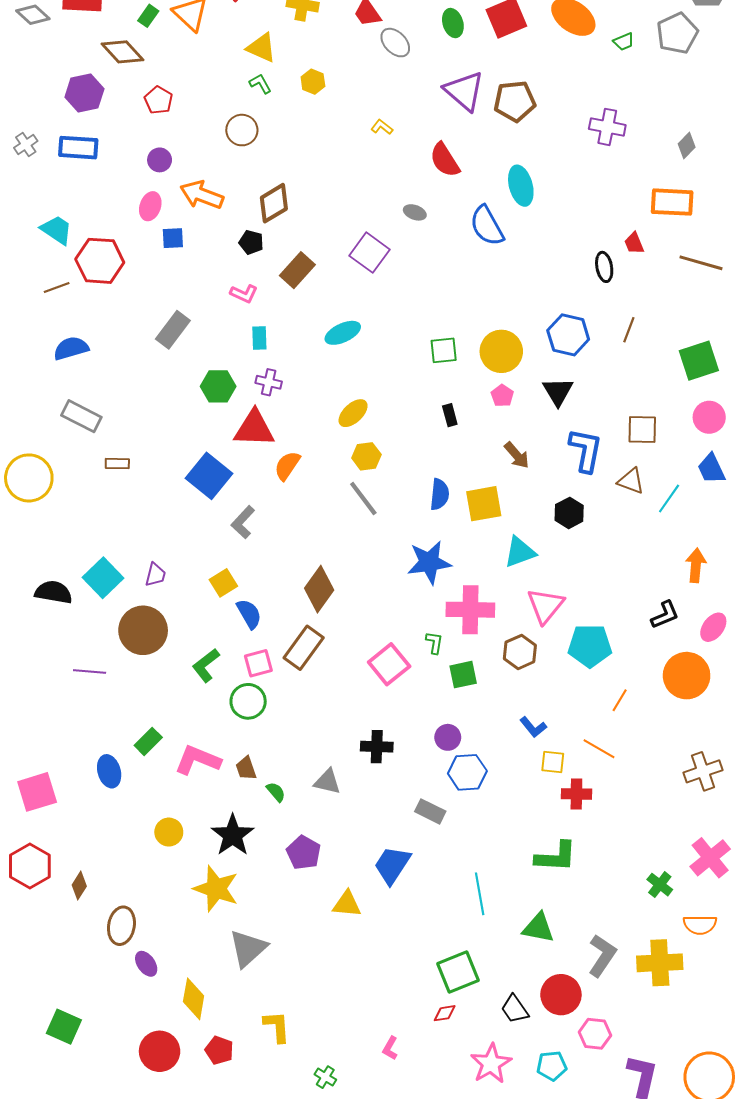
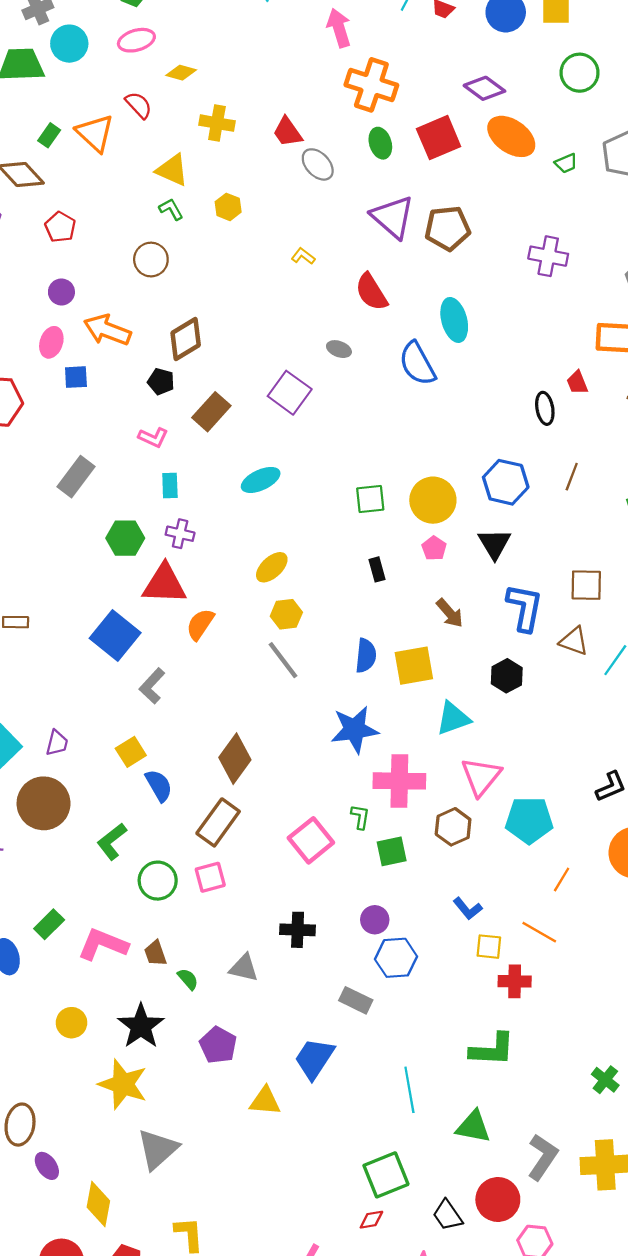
pink square: (258, 663) -> (210, 877), moved

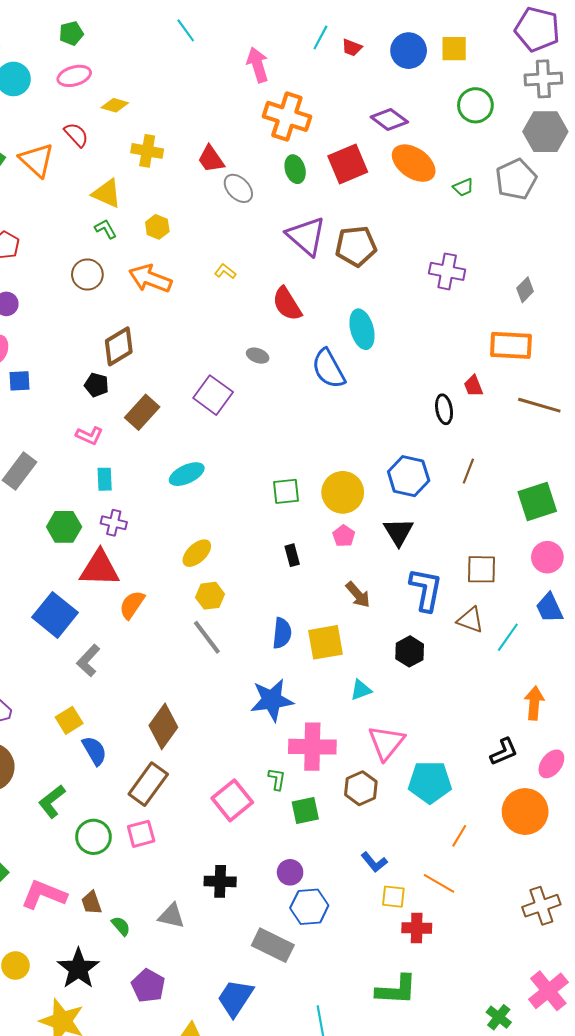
orange arrow: (107, 330) -> (150, 279), moved
cyan triangle: (453, 718) -> (361, 690), size x0.7
gray rectangle: (356, 1000) -> (273, 945), size x1.4

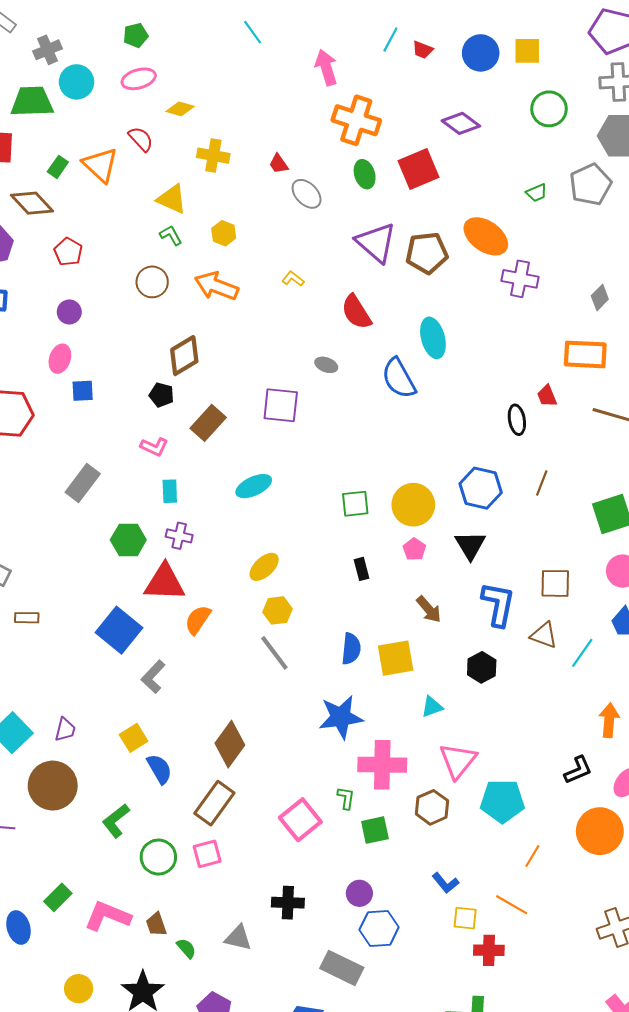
red trapezoid: (211, 159) -> (279, 164), size x0.7
orange ellipse: (414, 163) -> (486, 236), moved
purple square: (213, 395) -> (281, 405), turned -30

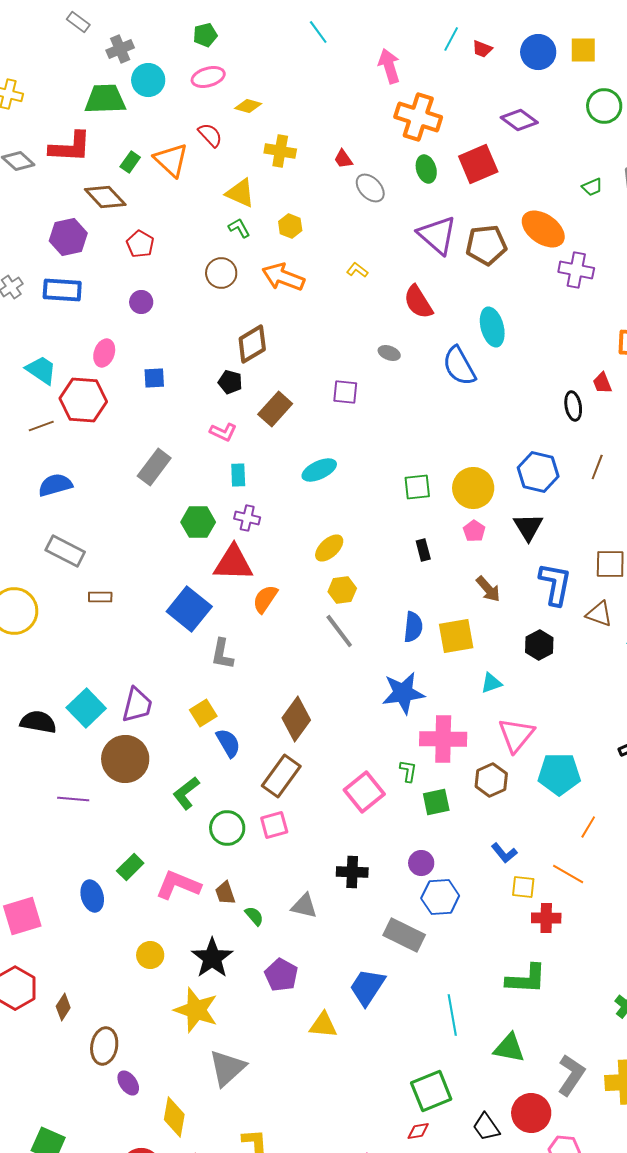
pink ellipse: (60, 359) -> (104, 353), moved
purple square: (281, 405) -> (345, 392), size x0.7
gray L-shape: (153, 677) -> (222, 654), turned -32
purple trapezoid: (65, 730) -> (137, 705), size x1.5

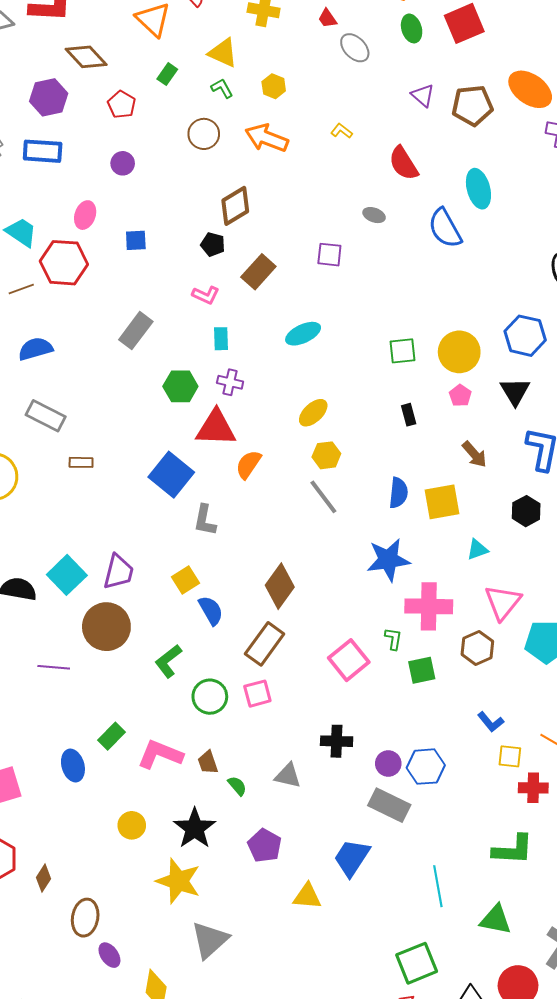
green rectangle: (130, 162) -> (167, 74), moved
purple triangle: (437, 235) -> (423, 95), size x0.6
purple circle: (421, 863) -> (388, 763), moved

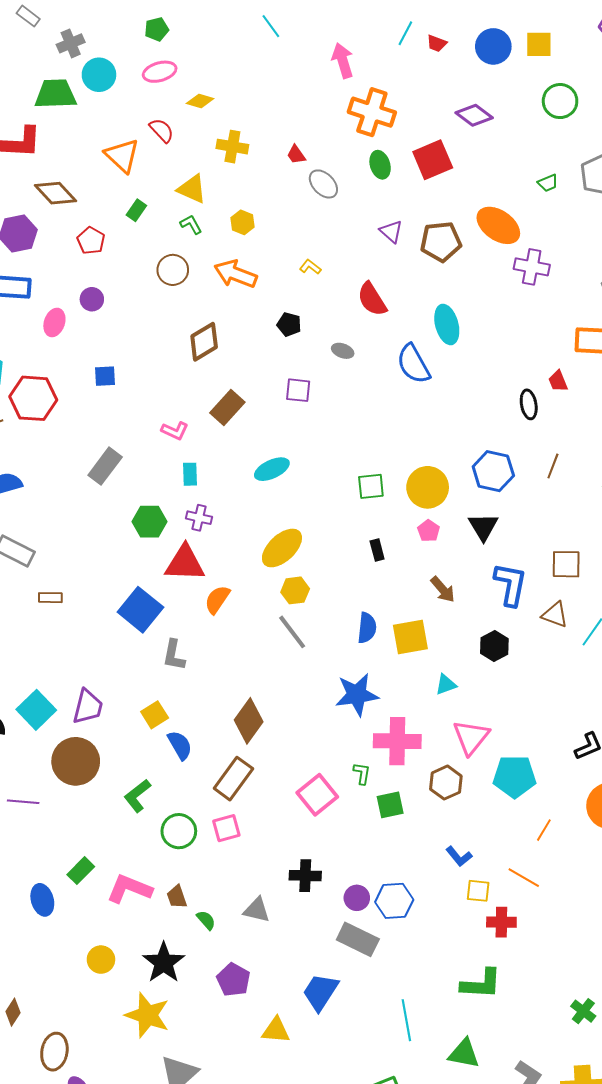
pink ellipse: (85, 215) -> (54, 322), moved
black pentagon: (213, 244) -> (289, 325), moved
yellow ellipse: (313, 413) -> (282, 548), size x1.4

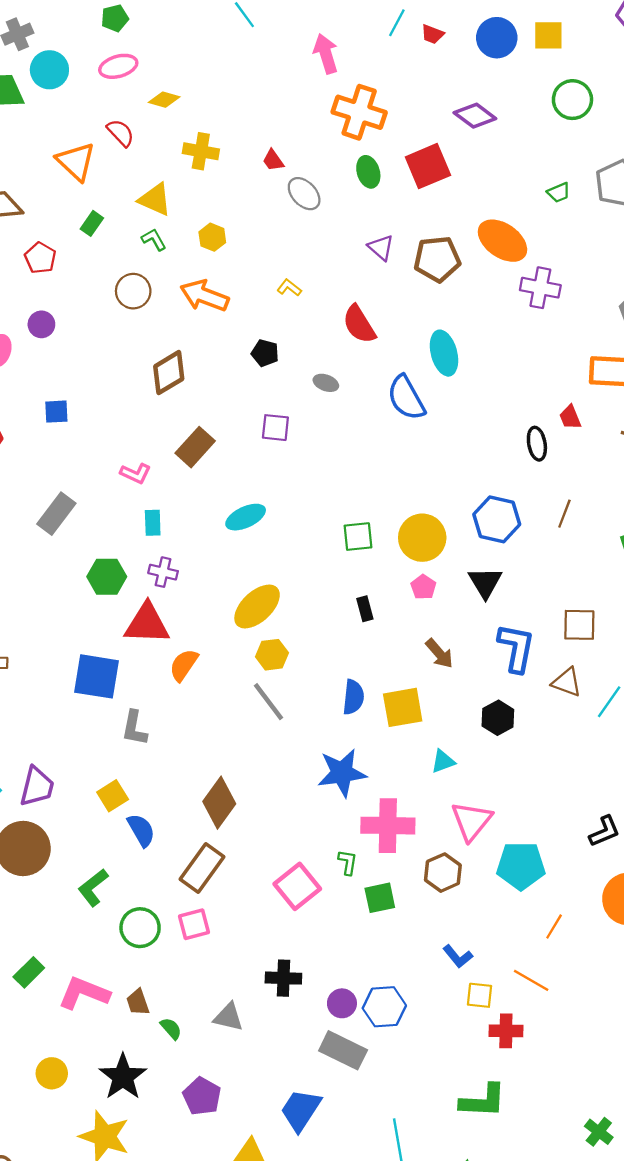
blue square: (140, 610) -> (96, 676), turned -30

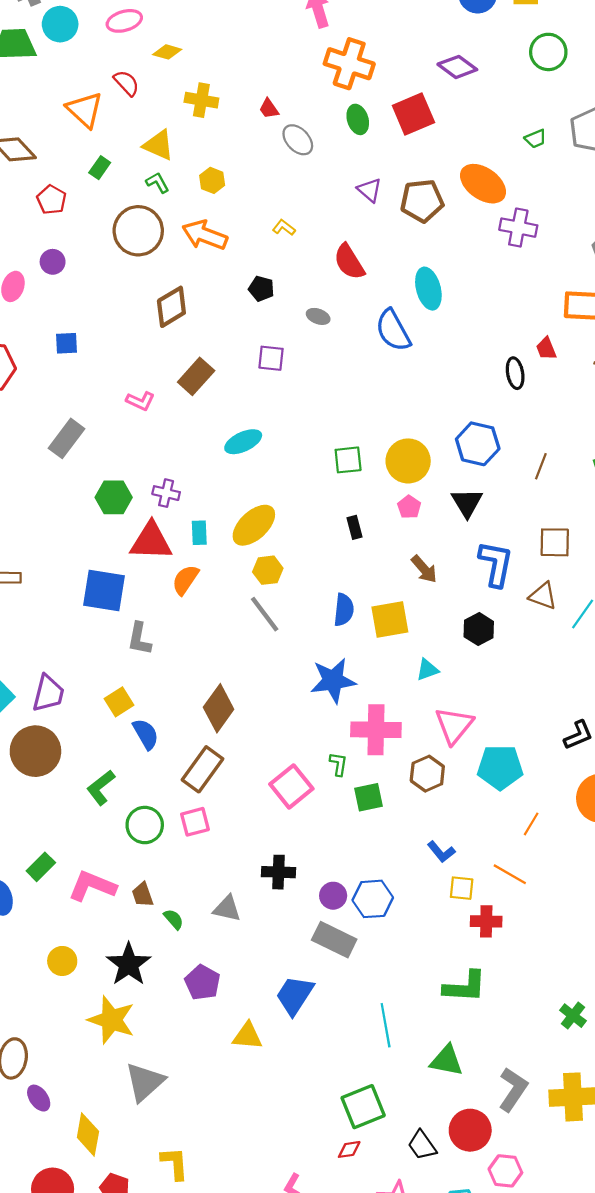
brown circle: (133, 291) -> (138, 231), size x1.5
brown line: (564, 514) -> (541, 466), moved
cyan rectangle: (153, 523) -> (199, 533), moved

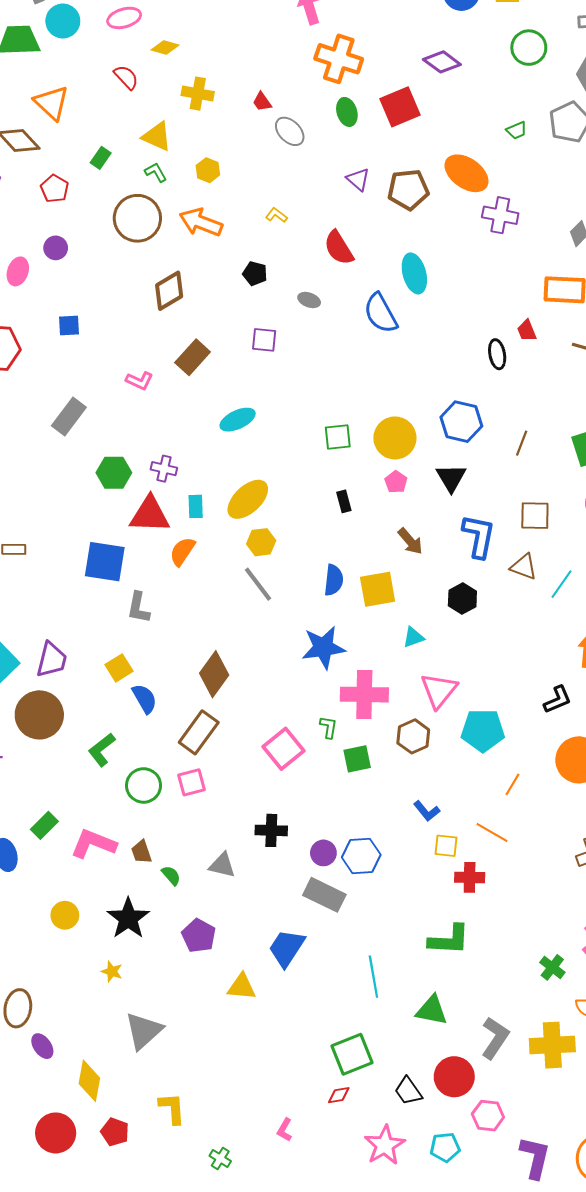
orange triangle: (85, 110) -> (52, 103), moved
yellow star: (111, 1020) -> (112, 971), size x0.5

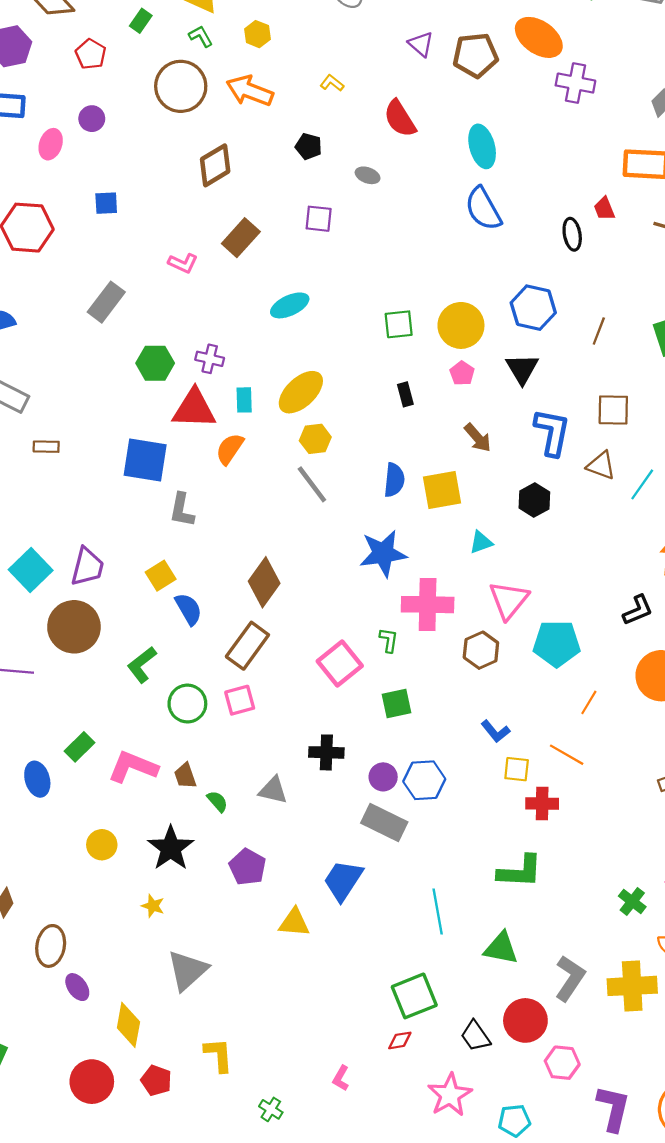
blue semicircle: (381, 313) -> (483, 209), moved
green square: (357, 759) -> (396, 704), moved
cyan pentagon: (445, 1147) -> (514, 1121), moved

